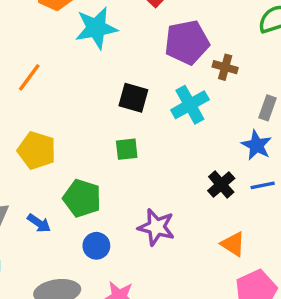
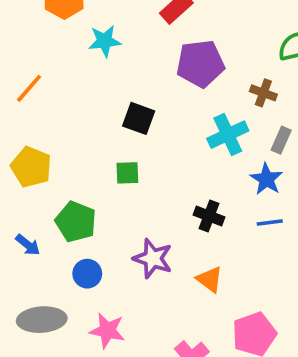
cyan star: (96, 28) -> (105, 41), size x0.7
brown cross: (225, 67) -> (263, 93), moved
cyan cross: (190, 105) -> (228, 135), moved
black cross: (221, 184) -> (209, 216), moved, turned -32
orange triangle: (233, 244) -> (210, 279), moved

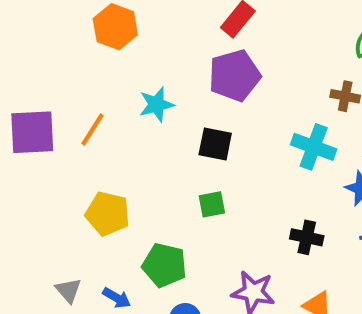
cyan star: (105, 41) -> (156, 105), moved
purple pentagon: (200, 64) -> (234, 75), moved
cyan cross: (228, 135) -> (314, 147), turned -36

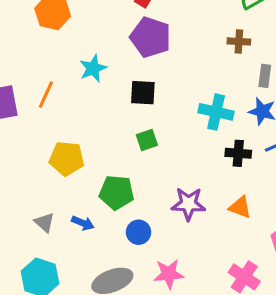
purple pentagon: (234, 75) -> (150, 37), turned -30
cyan cross: (314, 147) -> (216, 112), moved
black cross: (307, 237) -> (238, 153), moved

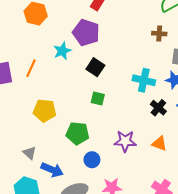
purple pentagon: (150, 37) -> (86, 33), moved
black square: (143, 93) -> (95, 67), turned 30
green square: (147, 140) -> (98, 99), turned 32
black cross: (238, 153) -> (158, 108), turned 35
blue arrow: (83, 223) -> (52, 170), moved, size x1.5

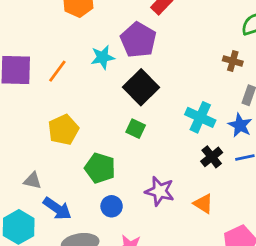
black square: (95, 67) -> (141, 87), size x1.4
yellow pentagon: (45, 111) -> (63, 130), turned 30
gray triangle: (30, 153) -> (33, 181), turned -40

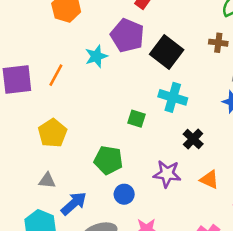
black square: (141, 87) -> (167, 52), moved
cyan cross: (200, 117) -> (173, 97), moved
yellow pentagon: (63, 130) -> (53, 133), moved
black cross: (212, 157) -> (193, 139), moved
blue arrow: (57, 208) -> (74, 203), turned -68

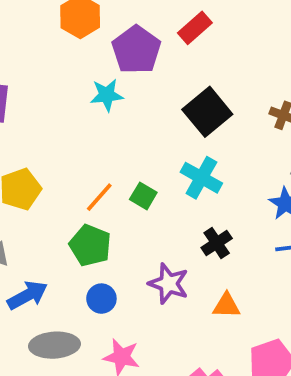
purple pentagon: (127, 35) -> (136, 50), moved
orange line: (56, 75) -> (99, 197), moved
orange triangle: (209, 180) -> (226, 306), turned -36

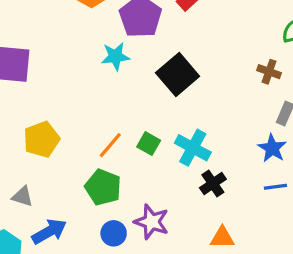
black square: (207, 112) -> (178, 75), moved
cyan cross: (201, 178) -> (193, 148), moved
purple star: (169, 284) -> (152, 222), moved

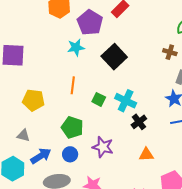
yellow pentagon: (42, 139) -> (33, 100), turned 30
orange line: (110, 145) -> (73, 85), moved, turned -30
blue circle: (114, 233) -> (70, 154), moved

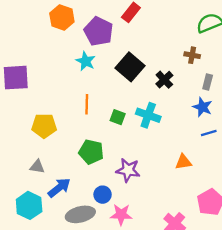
cyan star: (76, 47) -> (86, 61), turned -30
black cross: (139, 122) -> (164, 80), moved
blue circle: (70, 154) -> (103, 195), moved
orange triangle: (146, 155) -> (183, 162), moved

